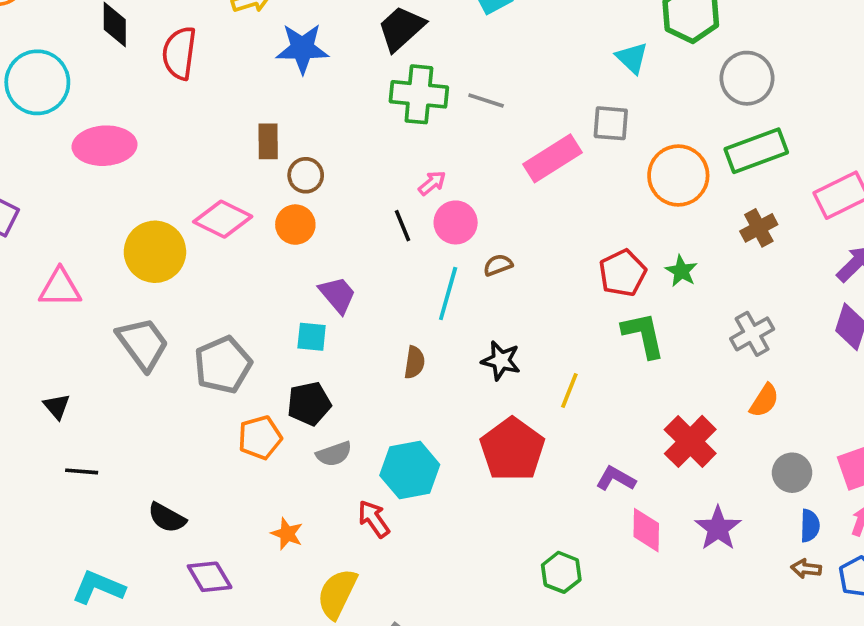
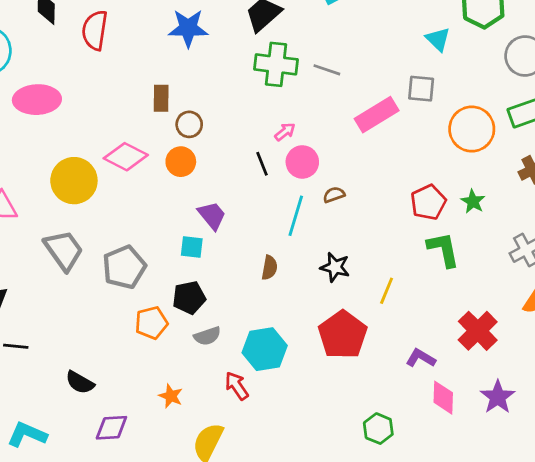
purple diamond: (210, 577) -> (111, 428), turned -64

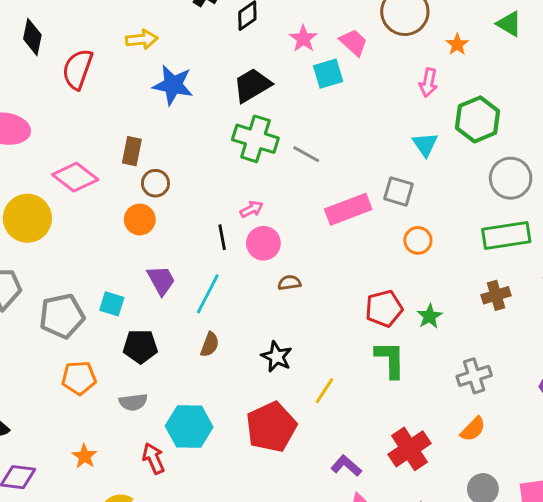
orange circle: (472, 129) -> (418, 240), moved, size x0.6
pink diamond: (126, 157) -> (75, 177), moved
cyan line: (296, 216) -> (208, 294), moved
cyan square: (192, 247) -> (112, 304), moved
black pentagon: (189, 298) -> (140, 346), moved

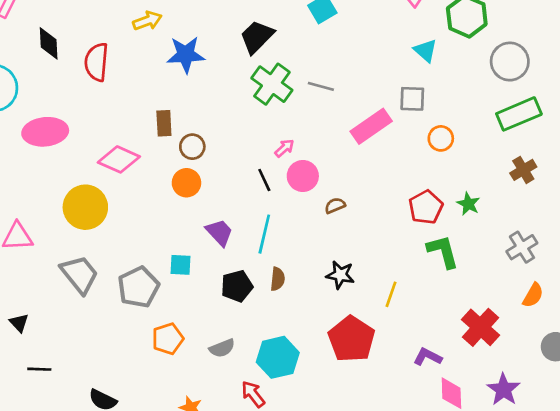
green cross: (255, 139) -> (272, 84), turned 33
black pentagon: (140, 346) -> (237, 286), moved

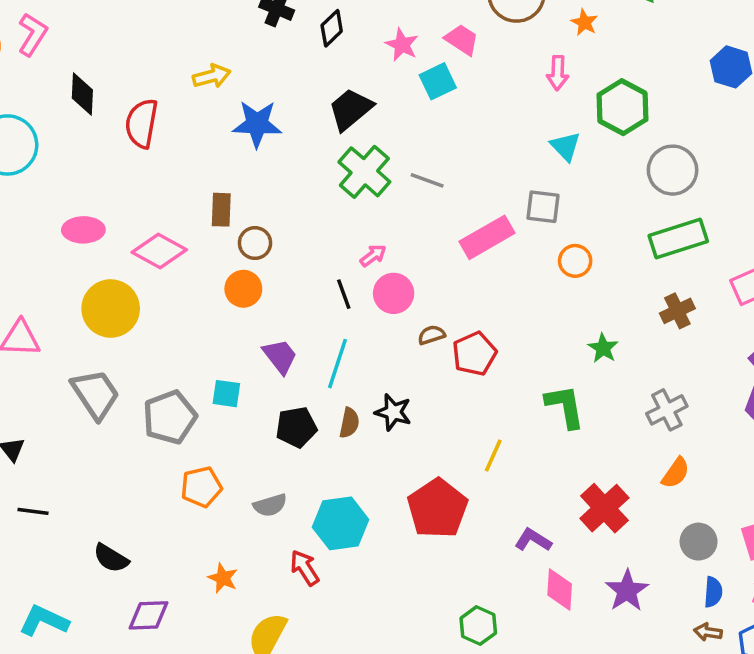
pink ellipse: (45, 132) -> (83, 230), moved, size x0.7
red pentagon: (426, 207) -> (474, 354), moved
black star: (340, 275) -> (393, 412), moved

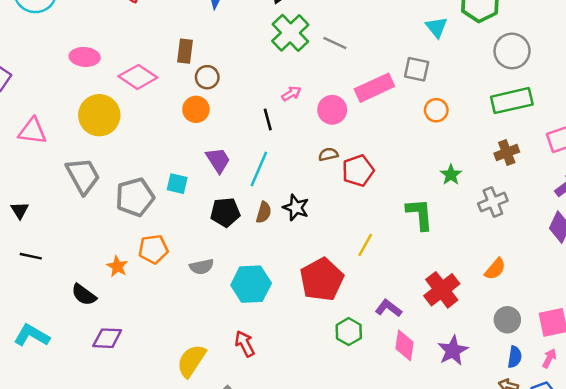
pink circle: (394, 293) -> (332, 110), moved
gray cross: (667, 410) -> (493, 202), moved
red arrow: (305, 568) -> (245, 344), moved
orange star: (223, 578) -> (117, 266), moved
green hexagon: (478, 626) -> (349, 332), moved

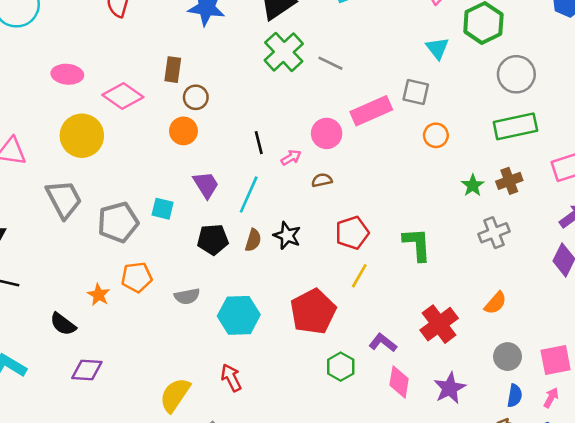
pink arrow: (291, 94) -> (291, 158), moved
red pentagon: (358, 171) -> (352, 233), moved
green star: (451, 175) -> (473, 185), moved

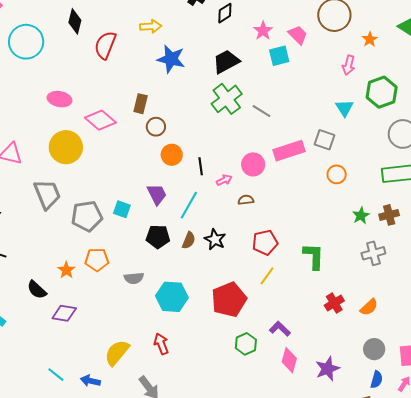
orange circle: (183, 131) -> (172, 155), moved
red cross: (439, 324) -> (334, 303), moved, size x0.7
purple diamond: (87, 370) -> (64, 313), moved

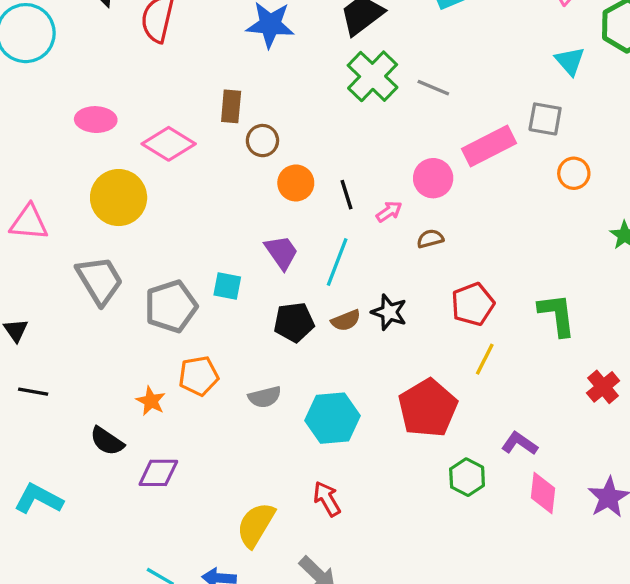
brown semicircle: (189, 240) -> (346, 320), turned 54

